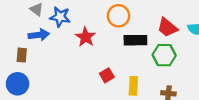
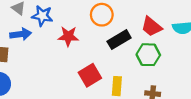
red star: (86, 37) -> (68, 36), turned -30
black rectangle: (135, 40) -> (119, 40), turned -30
red square: (107, 75) -> (90, 75), size x1.5

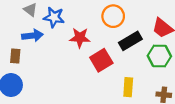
red square: (90, 75) -> (101, 60), moved

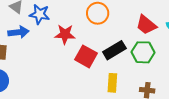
black rectangle: (130, 41) -> (114, 50), moved
red square: (101, 60) -> (86, 56), turned -30

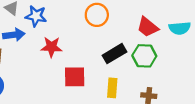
red star: (65, 34) -> (51, 47), moved
red square: (86, 56) -> (75, 77), moved, turned -30

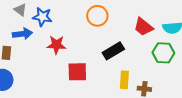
green hexagon: (144, 56) -> (163, 53), moved
yellow rectangle: (112, 88) -> (124, 80), moved

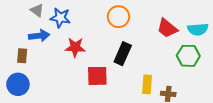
black rectangle: (113, 51) -> (123, 54), moved, turned -35

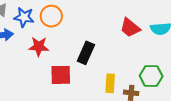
orange circle: (118, 17) -> (51, 16), moved
green hexagon: (188, 56) -> (151, 76), moved

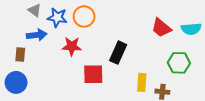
green hexagon: (151, 76) -> (179, 63), moved

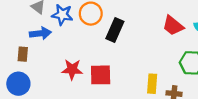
red star: (72, 46) -> (72, 69), moved
black rectangle: (118, 53) -> (115, 30), moved

